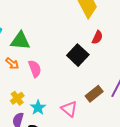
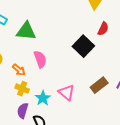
orange arrow: (12, 64) -> (19, 70), moved
yellow cross: (17, 98) -> (22, 89), turned -32
pink triangle: (69, 109) -> (67, 92), moved

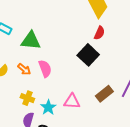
red semicircle: (103, 29) -> (99, 33), moved
orange arrow: (19, 70) -> (24, 69), moved
pink triangle: (67, 92) -> (72, 101), turned -36

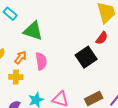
orange arrow: (24, 69) -> (20, 57), turned -104
yellow cross: (27, 98) -> (16, 77), moved, turned -32

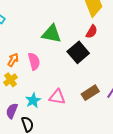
green triangle: (33, 31) -> (52, 34), moved
yellow cross: (16, 77) -> (11, 80), turned -32

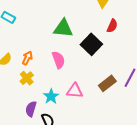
red semicircle: (92, 32) -> (112, 26), moved
pink semicircle: (34, 61) -> (58, 60), moved

